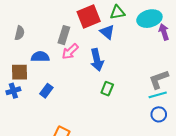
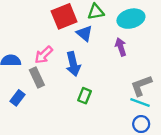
purple arrow: (164, 32) -> (121, 47), moved
gray rectangle: (64, 35) -> (37, 78), moved, turned -42
cyan line: (158, 95) -> (140, 102), turned 36

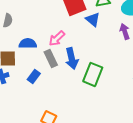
blue arrow: (73, 64) -> (72, 58), moved
green rectangle: (84, 96) -> (93, 74), size x1.6

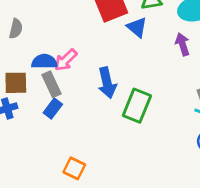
pink arrow: (57, 38) -> (66, 60), moved
gray rectangle: (51, 58) -> (51, 84), moved

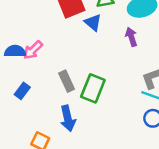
blue arrow: (107, 83) -> (68, 118), moved
gray rectangle: (51, 84) -> (67, 81), moved

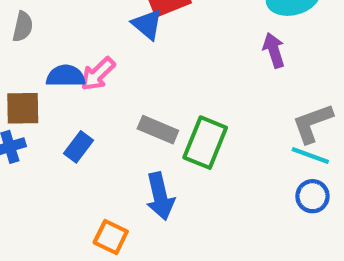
blue triangle: (93, 22) -> (147, 24), moved
gray rectangle: (67, 81) -> (158, 130), turned -42

